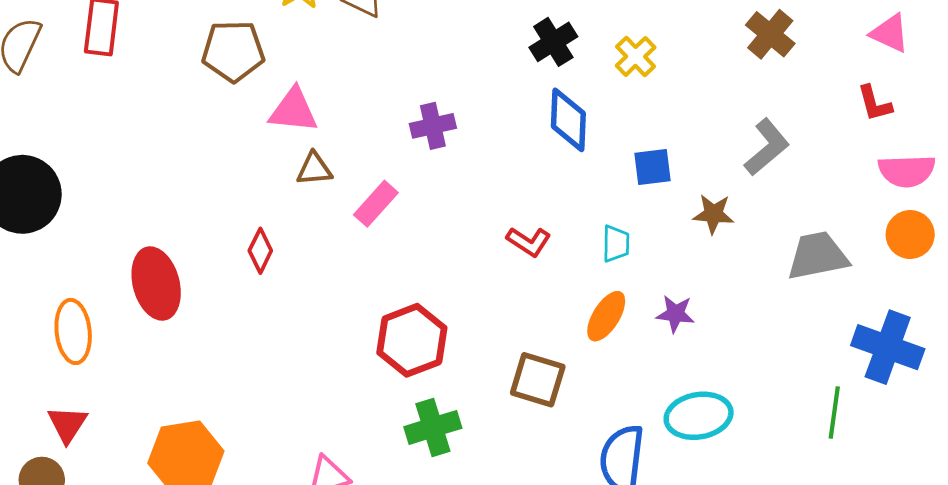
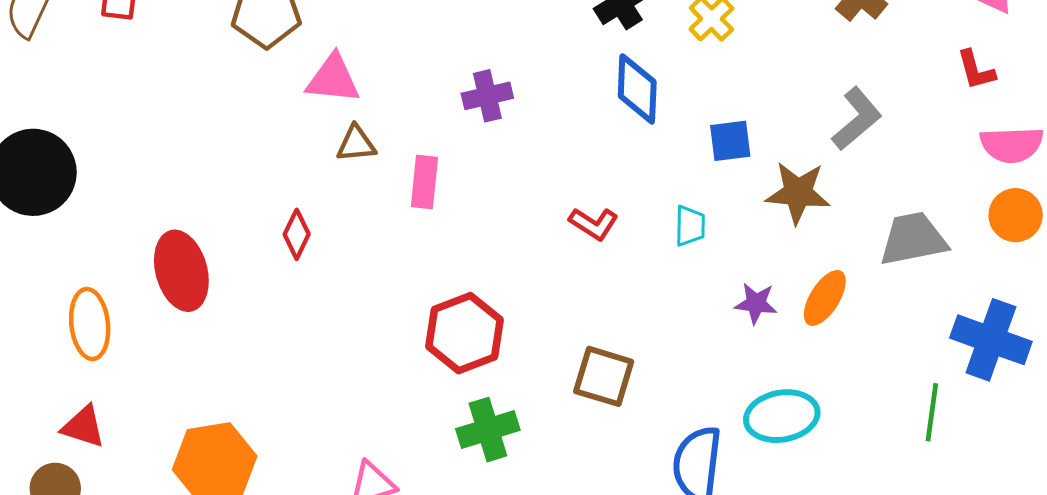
pink rectangle: (376, 204) -> (424, 182), turned -36
brown star: (713, 214) -> (798, 193), size x1.4
orange ellipse: (606, 316) -> (825, 298), moved
red triangle: (67, 424) -> (83, 427), turned -45

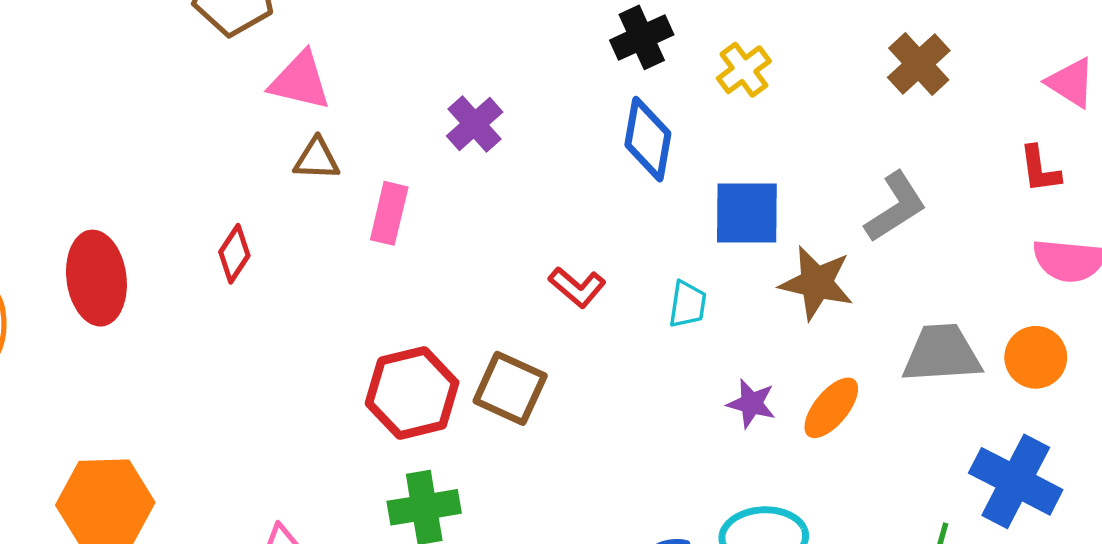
purple cross: (487, 96) -> (475, 124), turned -36
blue square: (730, 141) -> (747, 213), size x1.4
orange circle: (1016, 215) -> (1036, 357), moved
brown square: (604, 376) -> (510, 388), moved

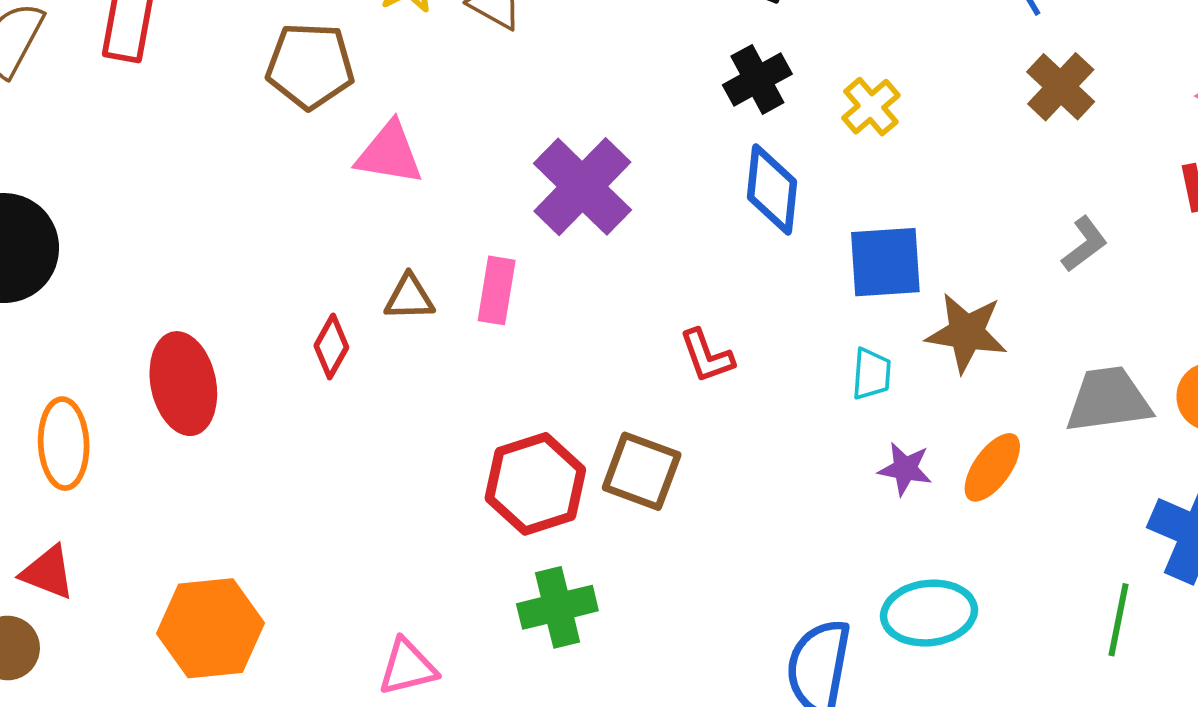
purple cross: (475, 124) -> (582, 187), size x1.6
brown triangle: (317, 159) -> (409, 298), moved
gray L-shape: (896, 207) -> (1084, 244), moved, size x0.7
red L-shape: (577, 287) -> (707, 356), turned 34
cyan trapezoid: (687, 304) -> (871, 374), moved

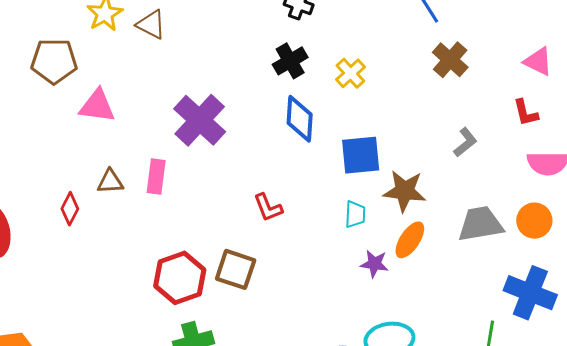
orange ellipse: (992, 467) -> (410, 240), moved

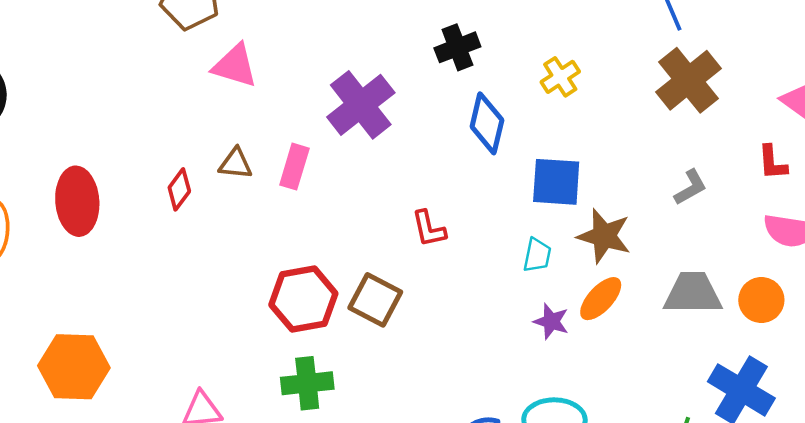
brown cross: (450, 60) -> (688, 80), size x1.4
black cross: (290, 61) -> (457, 47), moved

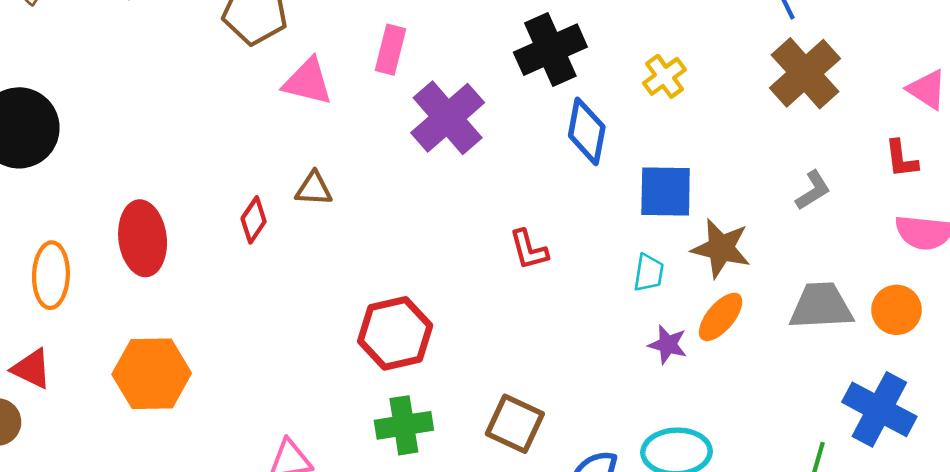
black cross: (457, 47) -> (550, 50), size x1.4
pink rectangle: (294, 167) -> (390, 50), moved
brown square: (375, 300) -> (515, 424), moved
orange hexagon: (74, 367) -> (152, 374), moved

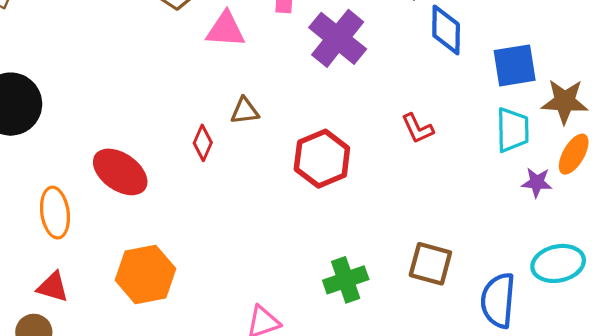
red ellipse: (143, 238) -> (120, 172), turned -38
cyan trapezoid: (649, 273) -> (513, 130), size x1.5
red hexagon: (395, 333) -> (322, 159), moved

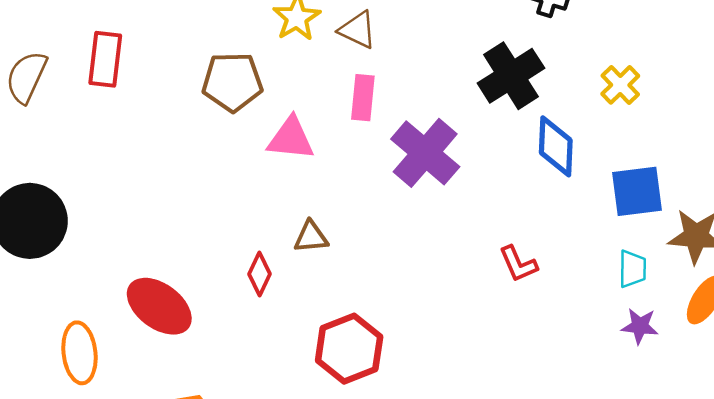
cyan trapezoid: (513, 130) -> (632, 269), size x0.7
red hexagon: (322, 159) -> (349, 349), moved
purple star: (537, 182) -> (640, 326), moved

